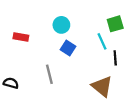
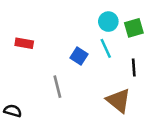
cyan circle: (61, 25) -> (108, 22), moved
cyan line: (102, 41) -> (106, 48), moved
black semicircle: (11, 83) -> (13, 111), moved

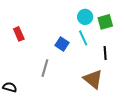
red rectangle: (24, 43) -> (19, 34), turned 56
gray line: (57, 87) -> (45, 68), turned 30

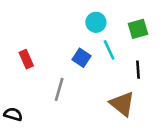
cyan circle: (85, 17) -> (96, 22), moved
red rectangle: (19, 34) -> (26, 59), moved

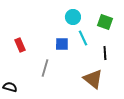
green square: (138, 29) -> (105, 22), turned 35
blue square: (81, 58) -> (62, 44), turned -32

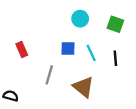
cyan line: (83, 38) -> (91, 53), moved
brown triangle: (93, 79) -> (83, 87), moved

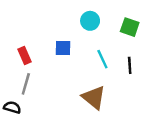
blue square: (68, 48) -> (63, 48), moved
gray line: (49, 75) -> (26, 84), moved

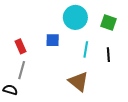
cyan circle: (90, 21) -> (75, 17), size x1.5
cyan line: (102, 59) -> (86, 49), turned 35

